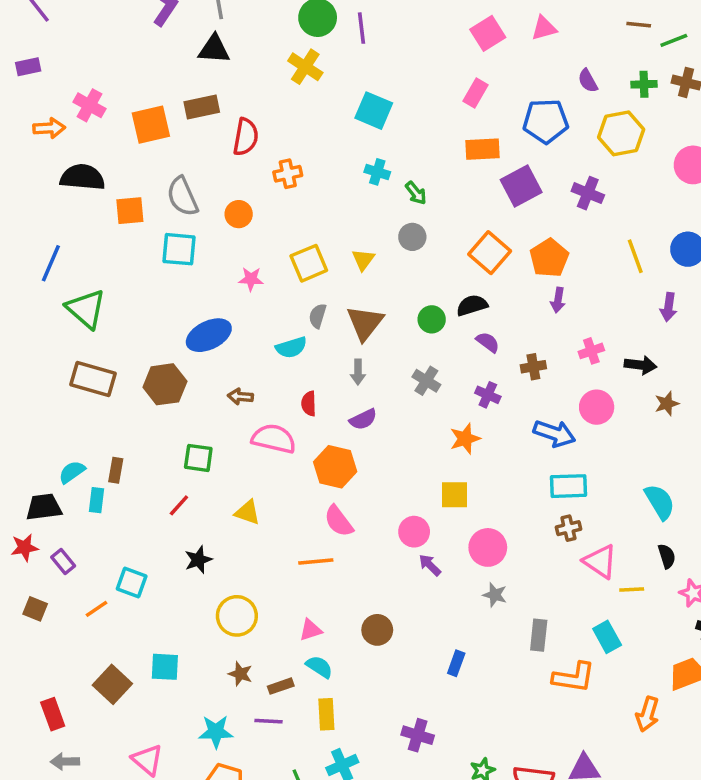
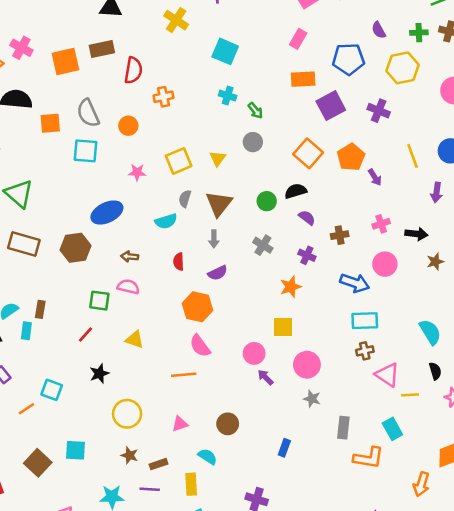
purple arrow: (558, 300) -> (375, 177), moved, turned -42
pink semicircle: (274, 439) -> (128, 287), moved, size x0.7
cyan semicircle: (319, 667) -> (208, 457), moved

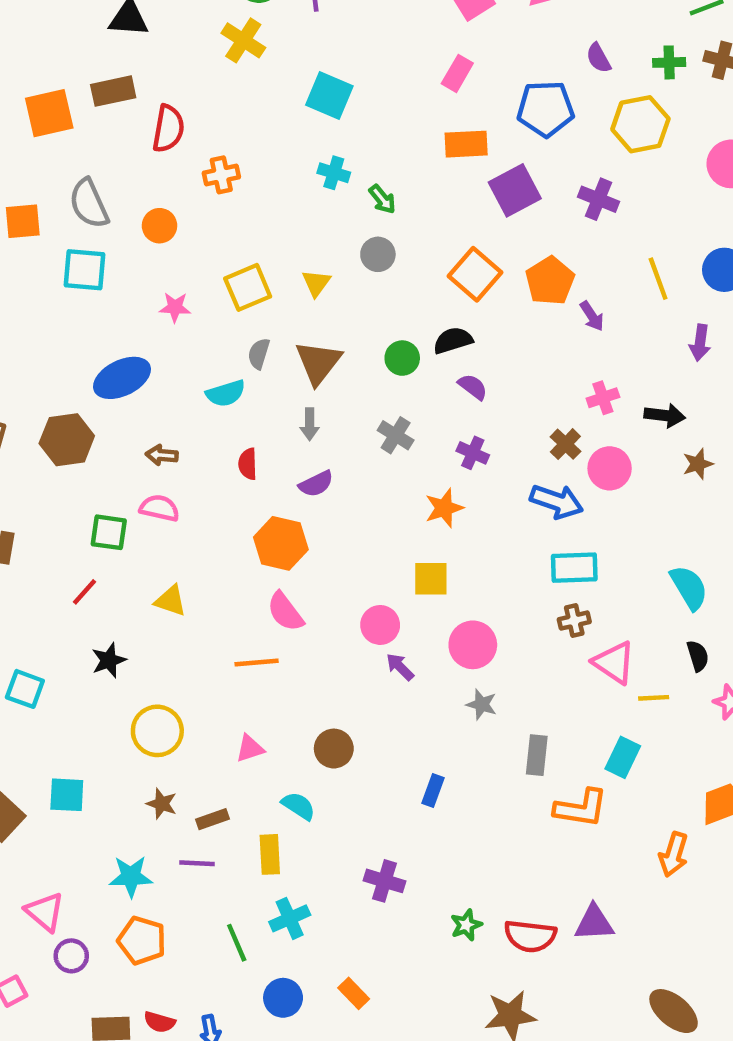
brown cross: (340, 235) -> (565, 444), moved, turned -36
cyan rectangle: (392, 429) -> (623, 757), turned 55

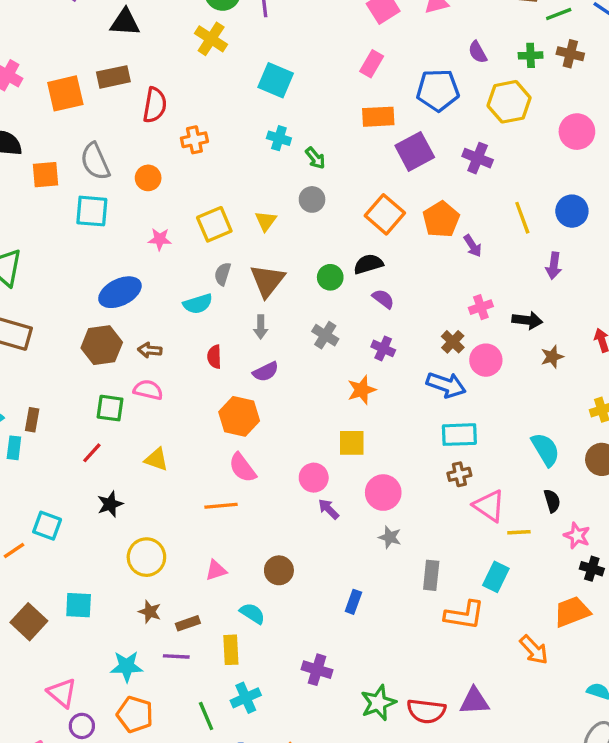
brown hexagon: (67, 440) -> (102, 345), moved
orange arrow: (674, 854) -> (534, 650), turned -60
green star: (466, 925) -> (378, 703), size x1.5

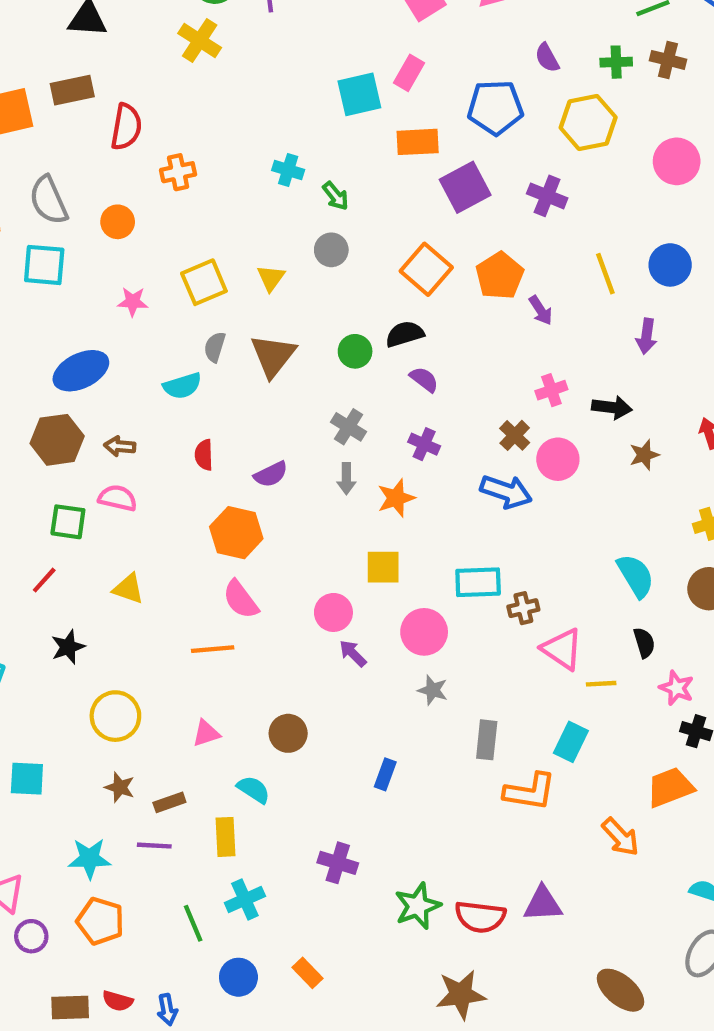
cyan square: (276, 80) -> (359, 94), moved, turned -36
gray arrow: (261, 327) -> (346, 479), moved
cyan rectangle: (459, 435) -> (478, 582), moved

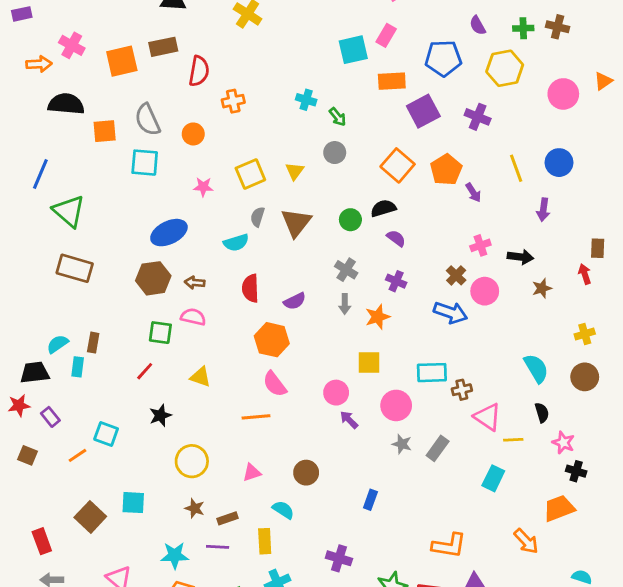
red semicircle: (204, 455) -> (250, 288), size x1.4
gray rectangle: (487, 740) -> (438, 448), moved, turned 30
orange L-shape: (530, 792) -> (449, 545), moved

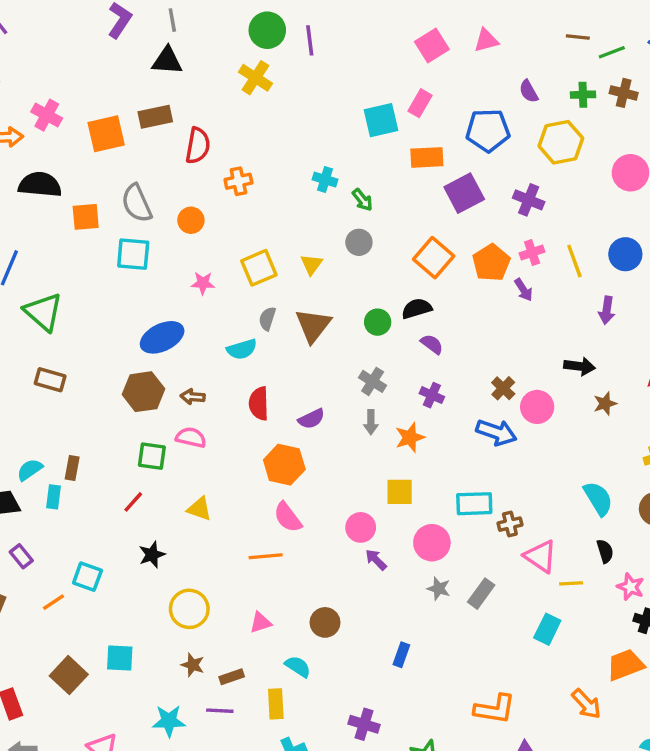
pink cross: (480, 245) -> (532, 253), moved
brown rectangle: (75, 268) -> (50, 380), size x0.7

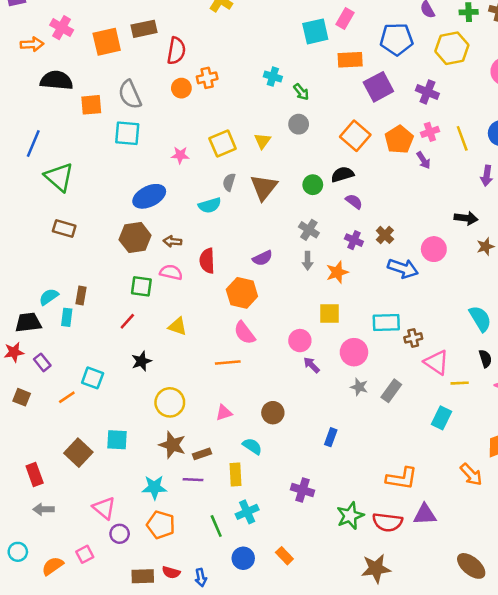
orange circle: (191, 220) -> (181, 88), moved
brown cross: (503, 388) -> (385, 235), moved
red semicircle: (259, 404) -> (207, 261), moved
brown star: (193, 665) -> (172, 445), size x1.5

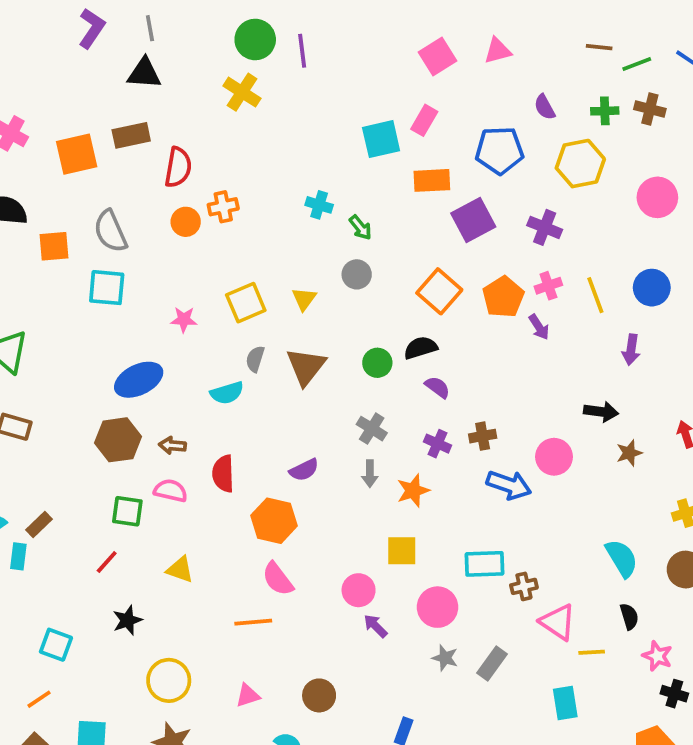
brown cross: (385, 235) -> (483, 436), turned 36
brown rectangle: (81, 295) -> (39, 524), turned 36
orange line: (67, 397) -> (39, 699), moved
cyan rectangle: (442, 418) -> (565, 703), turned -35

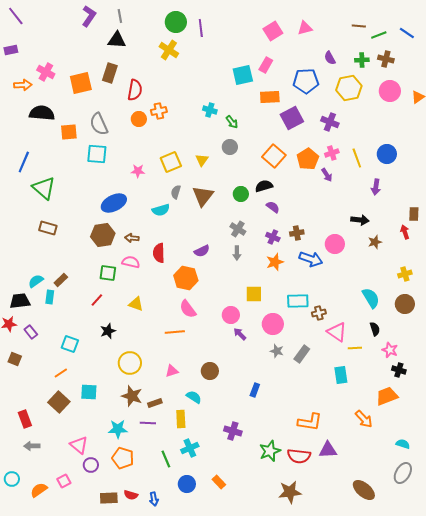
brown rectangle: (131, 135) -> (110, 73), turned -60
pink circle: (657, 197) -> (390, 91), moved
orange star: (413, 491) -> (275, 262), moved

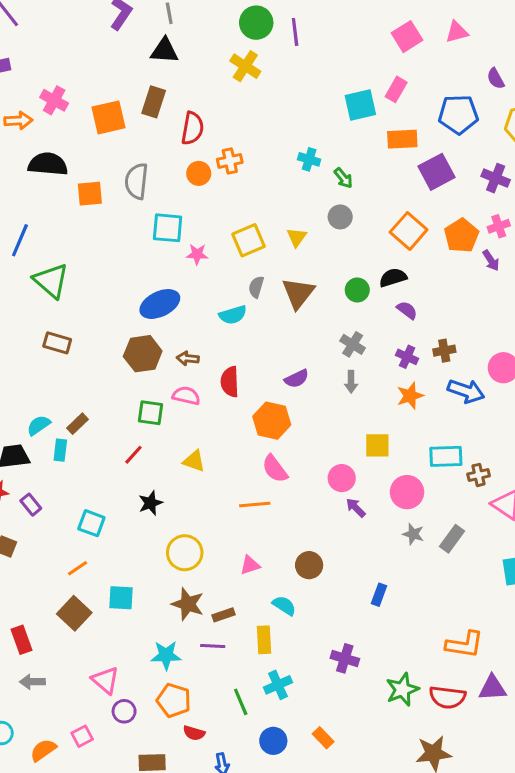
gray semicircle: (99, 124) -> (137, 181), turned 30
cyan square: (97, 154) -> (168, 228), moved
red semicircle: (131, 495) -> (194, 733), moved

